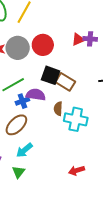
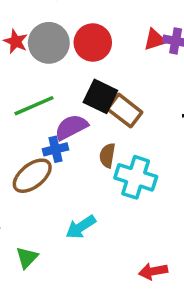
purple semicircle: (36, 95) -> (71, 127), turned -42
blue cross: (22, 101) -> (56, 149), moved
cyan arrow: (24, 150) -> (81, 227), moved
red arrow: (77, 170) -> (153, 271), moved

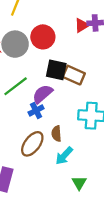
brown semicircle: (107, 155) -> (56, 134), moved
brown ellipse: (32, 176) -> (32, 144), moved
green triangle: (27, 258) -> (79, 183), moved

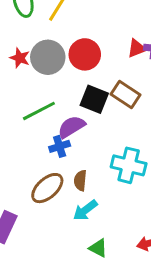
brown rectangle: (74, 75) -> (126, 95), moved
green triangle: (79, 183) -> (98, 248), turned -42

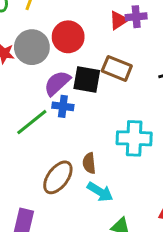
green line: (39, 111) -> (32, 122), moved
purple semicircle: (71, 127) -> (57, 83), moved
blue cross: (60, 146) -> (63, 106), moved, turned 36
cyan arrow: (85, 210) -> (100, 192), turned -100

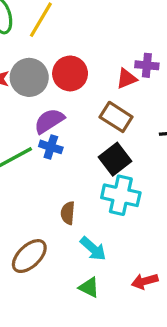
red triangle: (119, 20) -> (127, 79), moved
black square: (87, 80) -> (115, 159), moved, turned 32
brown ellipse: (58, 177) -> (29, 256), moved
cyan arrow: (100, 192) -> (93, 249), moved

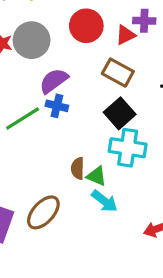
red circle: (70, 73) -> (86, 26), moved
green triangle: (89, 287) -> (96, 176), moved

